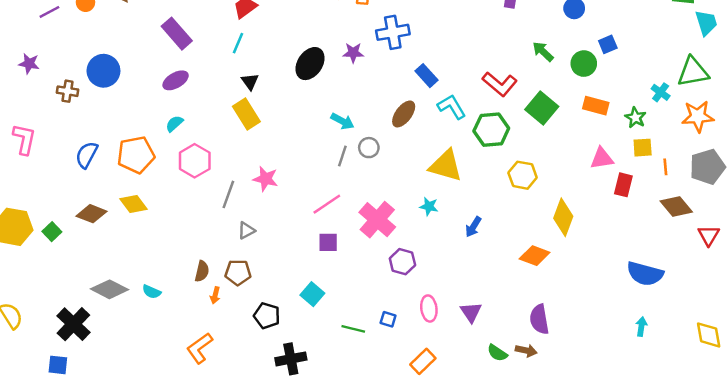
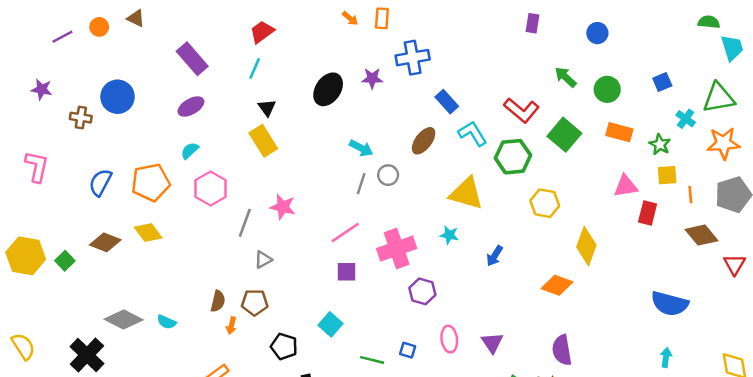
blue square: (608, 44) -> (662, 82), moved
pink cross: (377, 220) -> (397, 249), turned 30

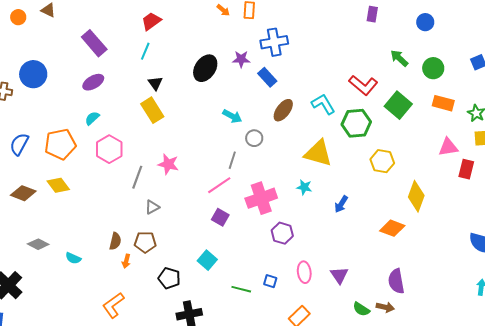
blue rectangle: (447, 102) -> (267, 77), moved
gray line: (361, 184) -> (232, 160), moved
purple square: (346, 272) -> (220, 217), turned 30
gray diamond: (124, 320) -> (38, 244), moved, size x0.7

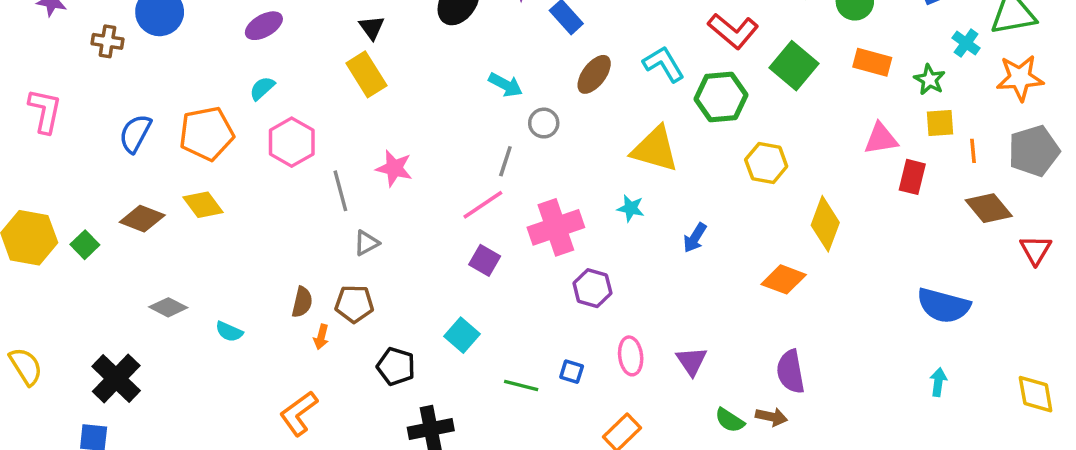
gray line: (137, 177) -> (340, 191), turned -35

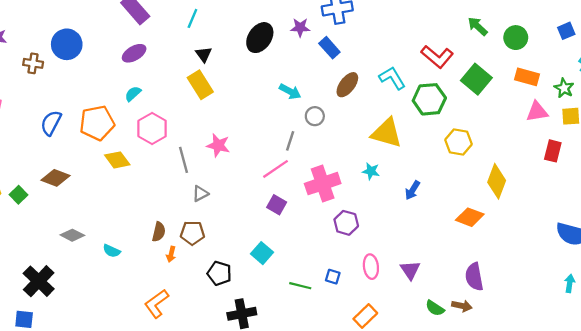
pink triangle: (881, 139) -> (537, 112), moved
yellow diamond: (203, 205) -> (117, 160), moved

